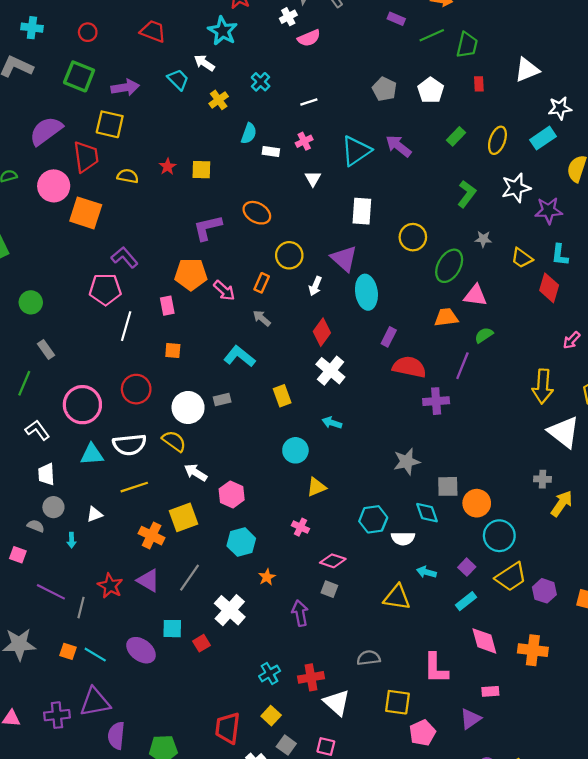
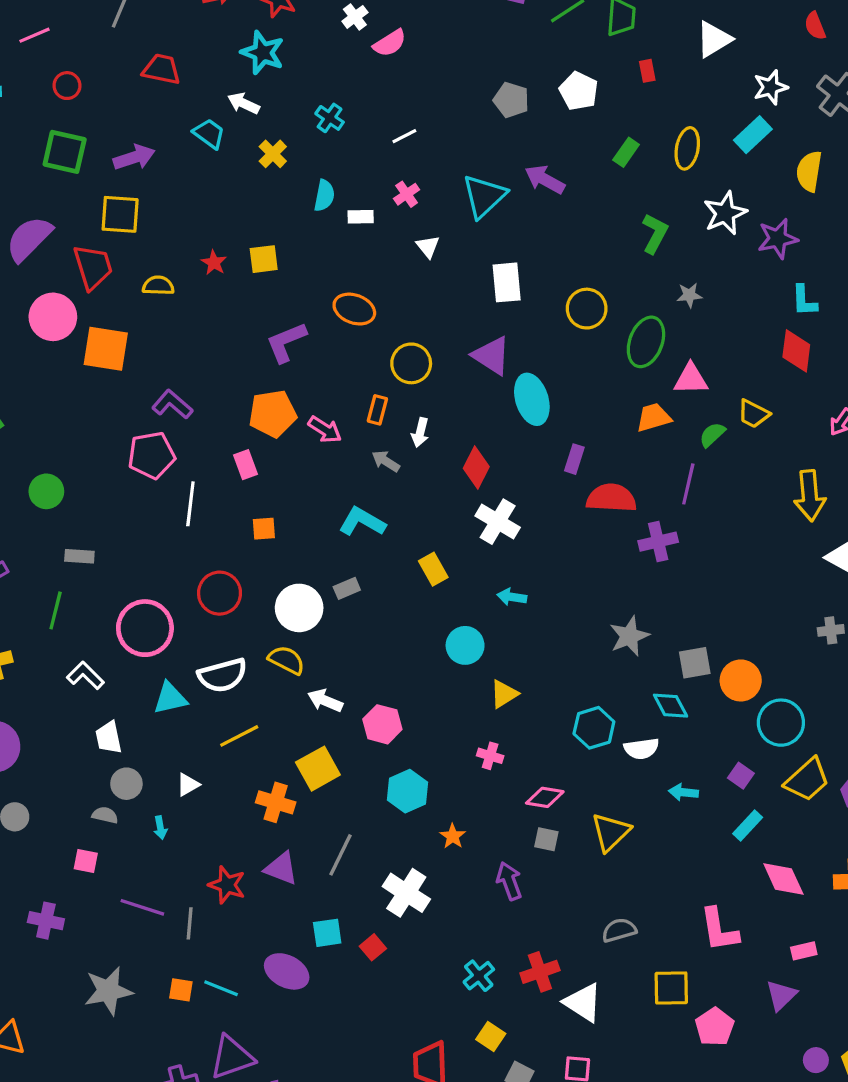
yellow trapezoid: (522, 258) -> (753, 414), moved
white arrow: (315, 286) -> (420, 432), moved
gray rectangle: (46, 349) -> (79, 556), turned -42
yellow triangle: (397, 597) -> (611, 832), moved, turned -44

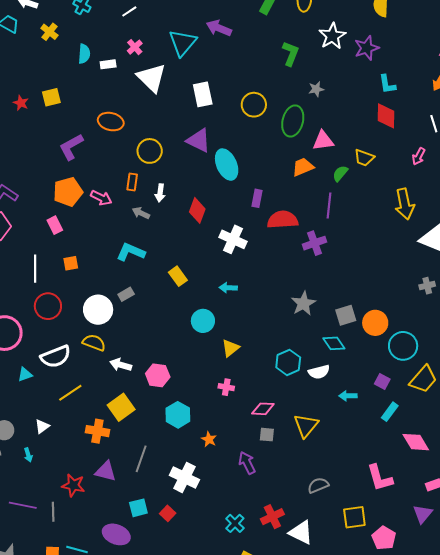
white triangle: (428, 247) -> (152, 78), size x2.0
white line: (190, 504) -> (35, 269), moved
white cross: (498, 522) -> (233, 239), moved
cyan triangle: (170, 698) -> (25, 374), size x0.7

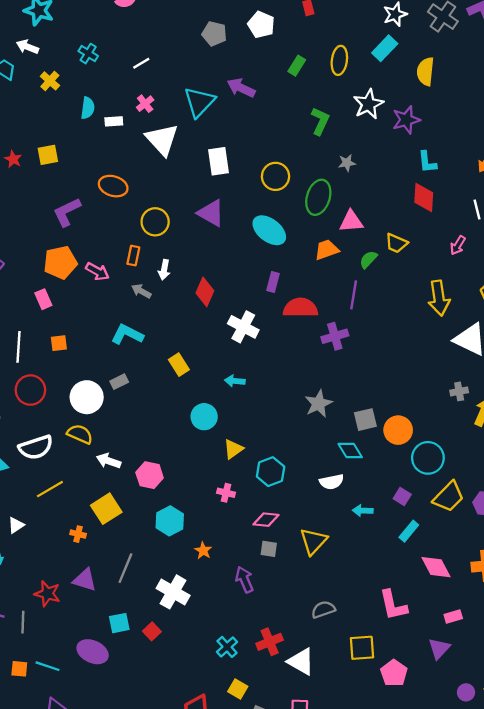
cyan ellipse: (227, 165) -> (269, 230), moved, turned -32
cyan hexagon: (288, 362) -> (271, 472), moved
orange cross: (97, 431) -> (78, 534), size x0.6

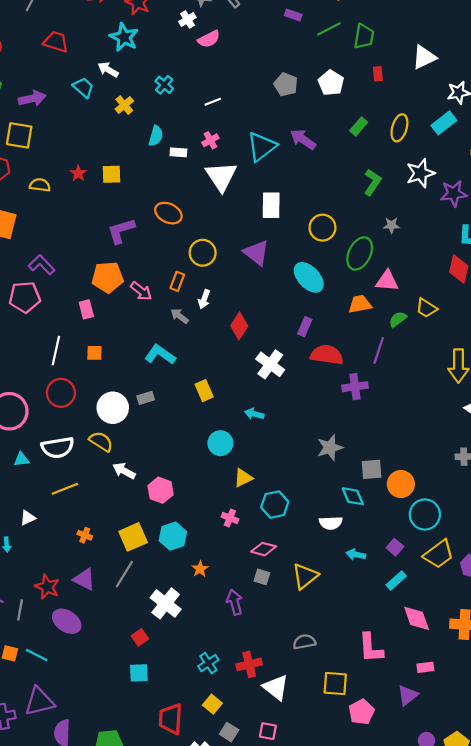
yellow square: (106, 509) -> (133, 537), moved
cyan square: (119, 623) -> (139, 673), moved
purple ellipse: (93, 652) -> (67, 621), moved

